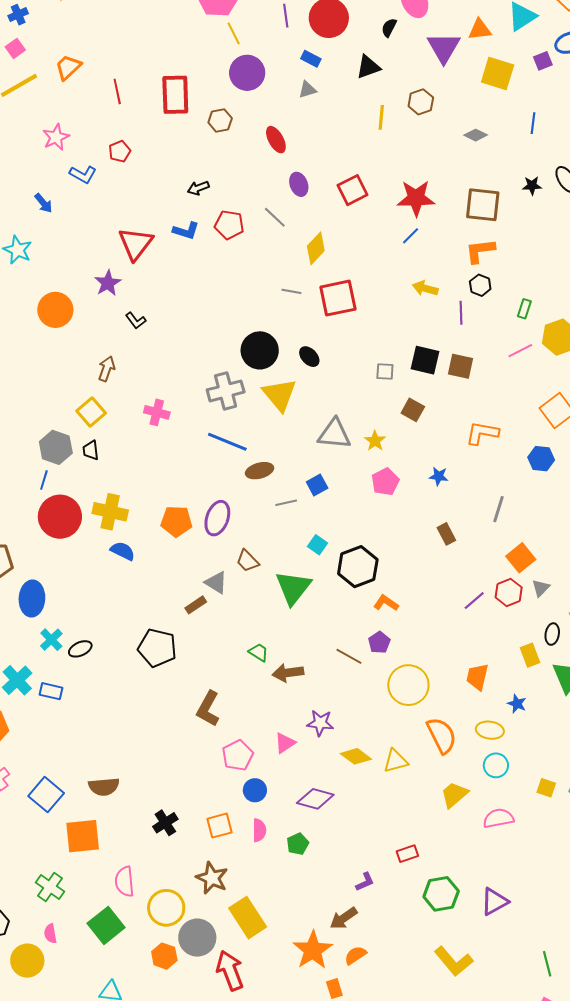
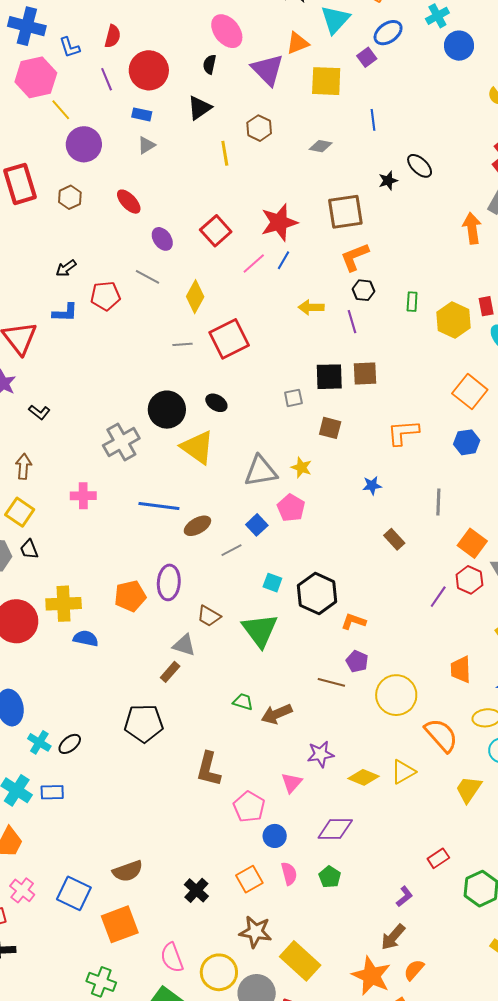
pink line: (520, 351) -> (254, 264), moved
gray cross: (226, 391) -> (121, 442), moved
pink pentagon: (385, 482) -> (291, 508), moved

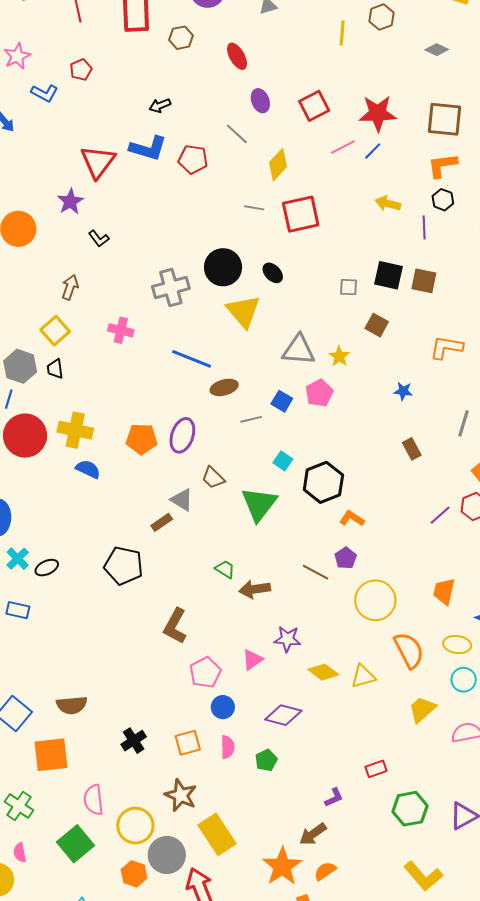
red pentagon: (105, 296) -> (193, 159), moved
blue L-shape: (65, 313) -> (148, 148), size x1.4
blue square: (257, 525) -> (282, 401), turned -30

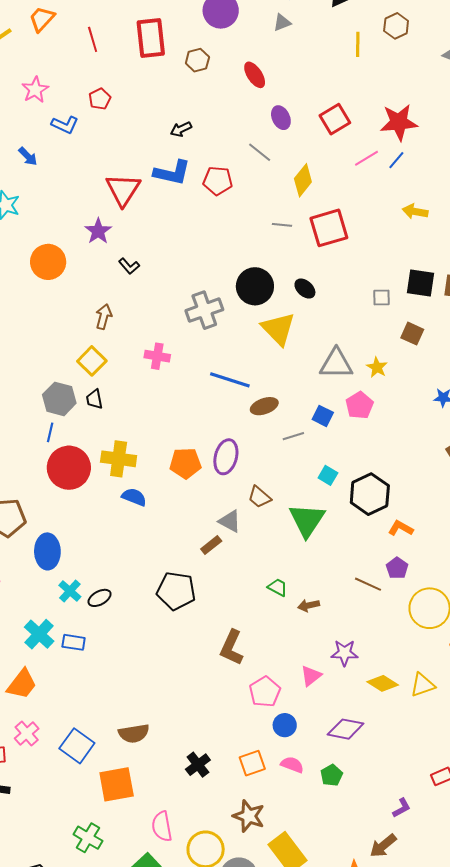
brown arrow: (255, 589) -> (308, 605), size x0.7
pink semicircle: (228, 747) -> (292, 765), turned -65

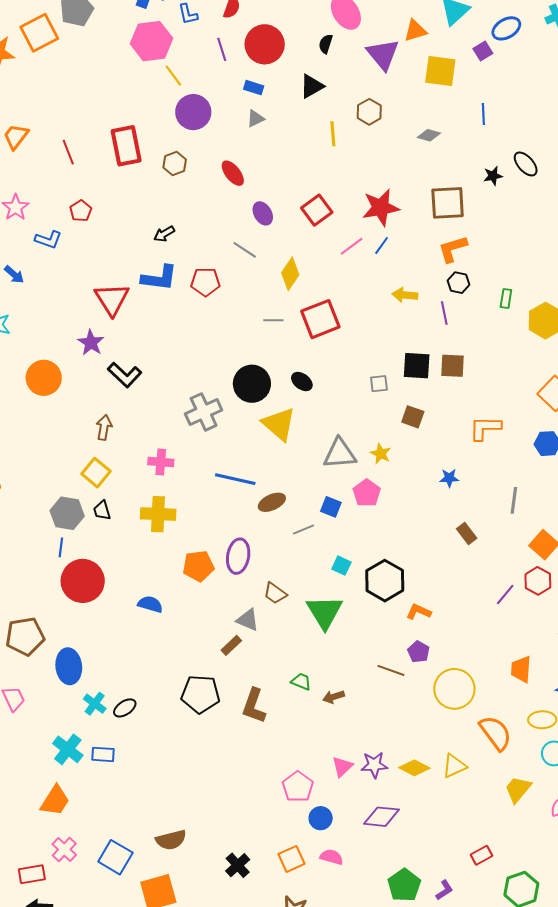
black L-shape: (129, 266) -> (125, 375), size x1.6
yellow cross: (119, 459) -> (158, 514), moved
brown L-shape: (232, 648) -> (254, 706), moved
purple star: (344, 653) -> (374, 765), moved
green pentagon: (332, 775) -> (404, 885), moved, size x1.5

